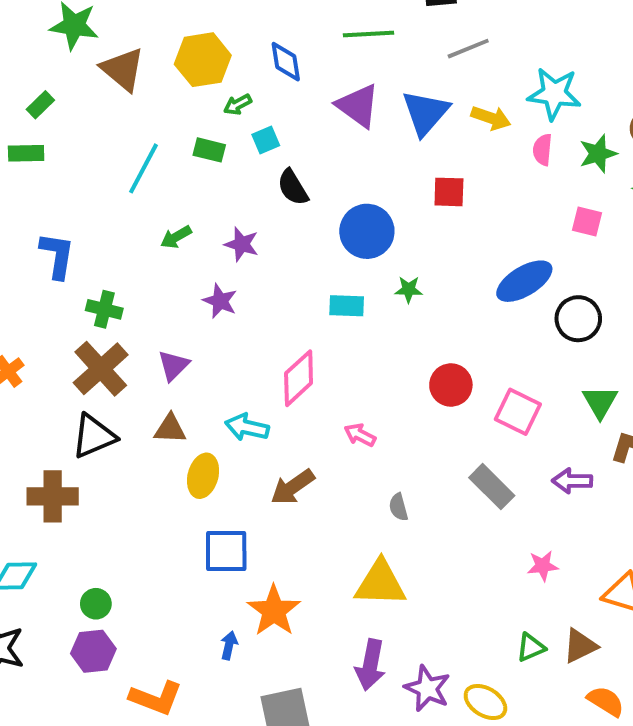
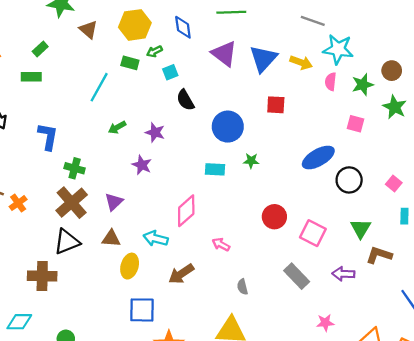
gray line: (468, 49) -> (313, 21), moved, turned 40
brown triangle: (123, 69) -> (88, 30), size x0.7
green rectangle: (209, 150) -> (130, 63), moved

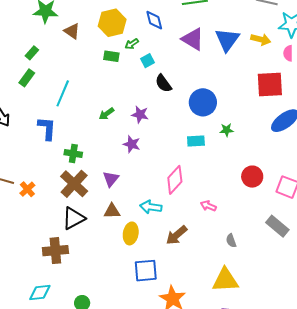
green rectangle: (31, 77) -> (27, 78), turned -48
cyan line: (99, 87) -> (63, 93), moved
red square: (276, 105) -> (270, 85), moved, size x1.6

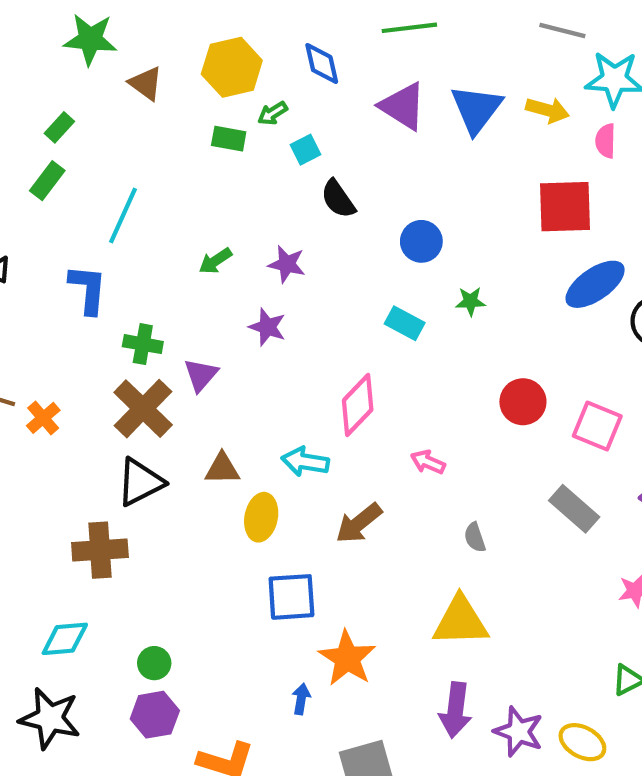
blue circle: (203, 102) -> (421, 241), size x0.7
cyan rectangle: (196, 141) -> (405, 323), turned 30
purple triangle: (111, 179) -> (201, 375), moved

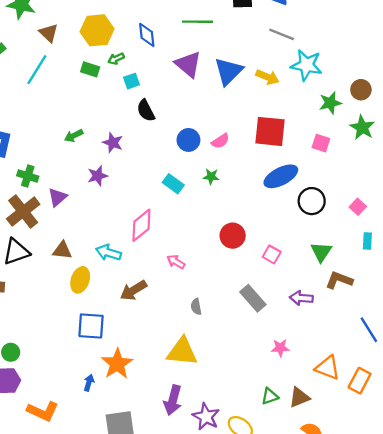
pink semicircle: (606, 141) -> (220, 141), moved, turned -132
cyan line: (123, 216) -> (37, 70), moved
purple star: (267, 327) -> (98, 176), turned 30
pink square: (597, 426) -> (272, 254), size x0.7

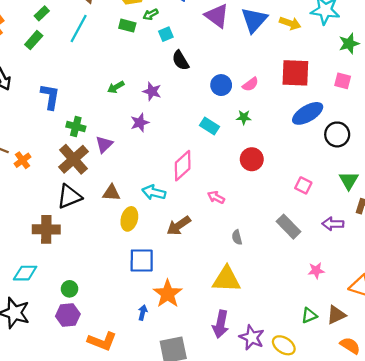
red circle: (233, 236) -> (252, 159), moved

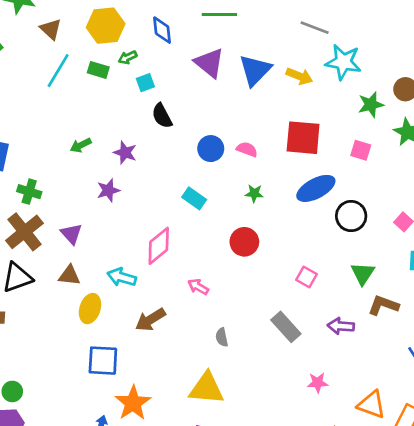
cyan line: (79, 29) -> (58, 71), moved
pink semicircle: (250, 84) -> (247, 149), turned -126
green star: (244, 117) -> (254, 193), moved
purple triangle: (104, 144) -> (71, 234), moved, turned -30

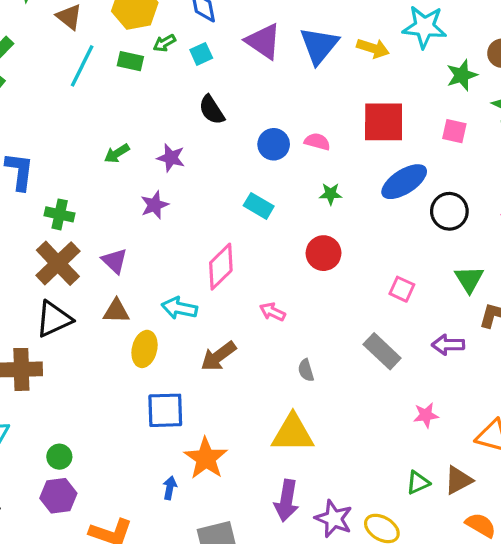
cyan square: (145, 83) -> (201, 54), moved

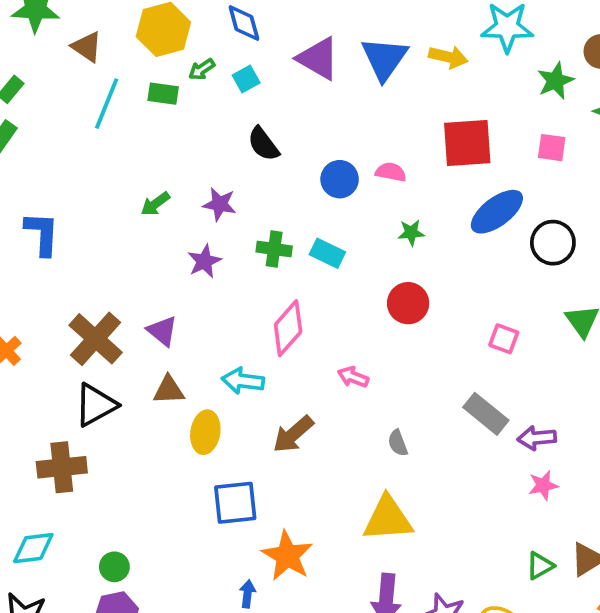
green cross: (60, 214) -> (274, 249), moved
purple arrow: (448, 345) -> (537, 438), moved

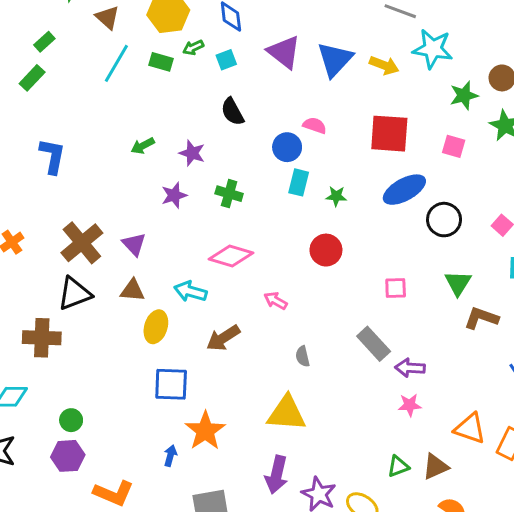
pink semicircle: (391, 172) -> (315, 125), moved
cyan rectangle: (327, 253) -> (299, 182), moved, turned 70
pink diamond: (288, 328) -> (231, 256), turned 57
pink square: (504, 339) -> (396, 288), turned -30

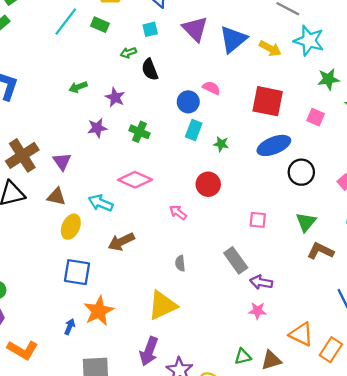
green arrow: (193, 47) -> (128, 53), moved
pink arrow: (276, 301) -> (178, 212), moved
yellow triangle: (287, 413) -> (162, 305), turned -36

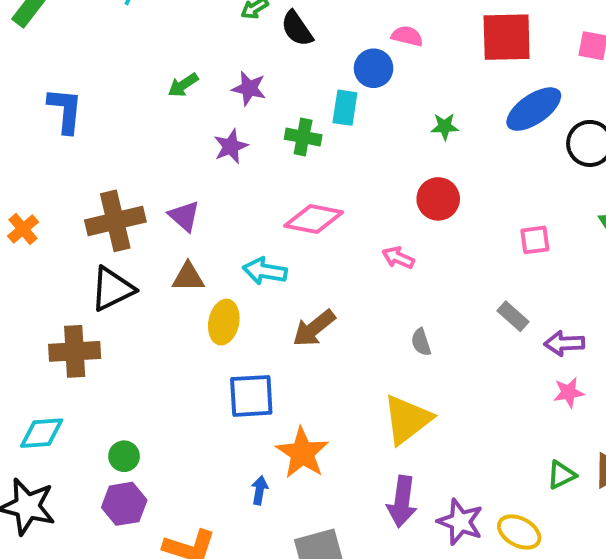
cyan rectangle: (194, 130) -> (345, 108), moved
brown cross: (22, 155) -> (115, 221), turned 32
gray rectangle: (236, 260) -> (513, 316), size x0.7

